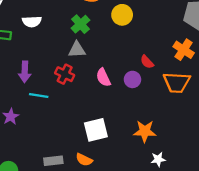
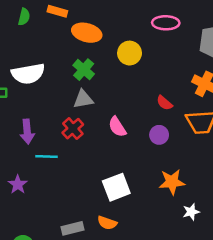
white semicircle: (32, 22) -> (28, 74), size x1.5
red cross: (65, 74) -> (73, 129), turned 30
purple circle: (132, 79) -> (159, 135), moved

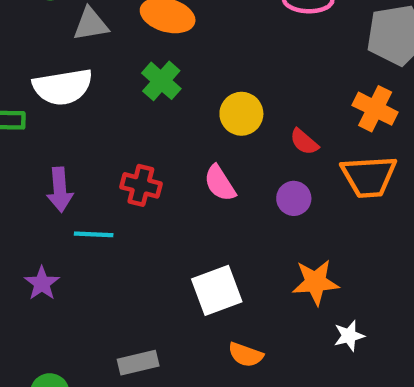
yellow circle: (130, 53) -> (241, 114), moved
gray triangle: (83, 99) -> (91, 24), moved
red cross: (73, 129) -> (141, 185), turned -35
orange semicircle: (107, 223) -> (246, 355), moved

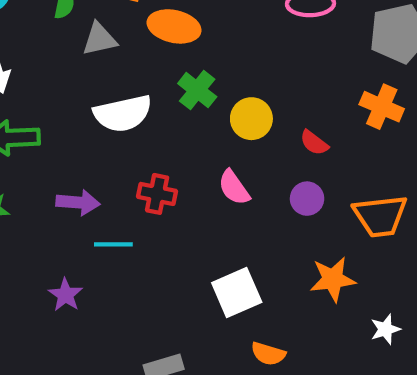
green cross: (161, 81) -> (197, 90), moved
white semicircle: (63, 87) -> (123, 113), moved
orange trapezoid: (369, 176) -> (380, 216), moved
purple arrow: (60, 190) -> (78, 202), turned -78
white star: (349, 336) -> (385, 329), moved

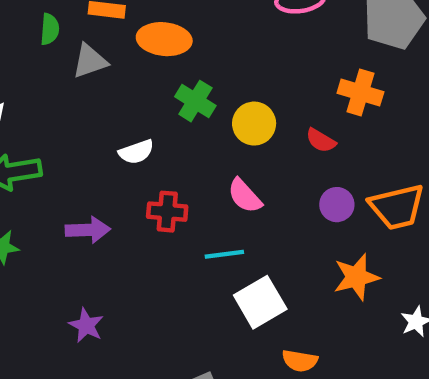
orange cross: (382, 107) -> (360, 93), moved
white semicircle: (123, 113) -> (136, 152), moved, size x0.6
purple circle: (307, 199) -> (337, 205), moved
cyan line: (113, 244) -> (224, 254), moved

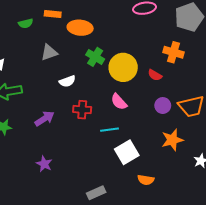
green semicircle: (50, 29) -> (26, 23), turned 72
gray triangle: (90, 61) -> (49, 52), moved
yellow circle: (254, 124) -> (123, 67), size x1.4
purple arrow: (88, 230) -> (45, 119), turned -30

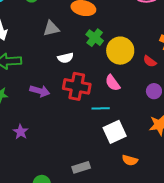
red cross: (82, 110) -> (77, 86), size x1.5
purple arrow: (45, 119) -> (40, 91), turned 42
purple star: (44, 164) -> (21, 132), moved

